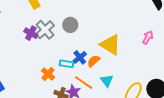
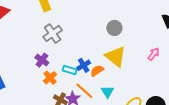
gray circle: (70, 25) -> (114, 28), moved
purple cross: (31, 33) -> (42, 60), moved

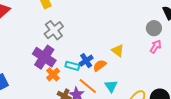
gray circle: (114, 28) -> (154, 28), moved
yellow triangle: (116, 57) -> (118, 51), size x0.6
purple cross: (42, 60) -> (44, 57), size x1.6

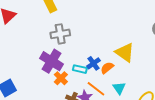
gray cross: (54, 30) -> (60, 34), turned 30
yellow triangle: (118, 51) -> (125, 52), size x1.5

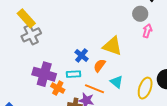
gray cross: (60, 34) -> (31, 35), moved
blue cross: (93, 63) -> (82, 55), moved

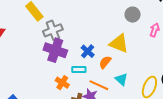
gray circle: (140, 14) -> (133, 15), moved
gray cross: (31, 35) -> (53, 30), moved
purple cross: (44, 74) -> (55, 50), moved

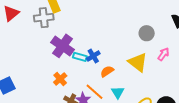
gray cross: (53, 30) -> (44, 18), moved
yellow triangle: (119, 43) -> (138, 62), moved
cyan rectangle: (79, 69) -> (80, 57), moved

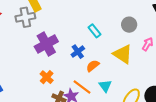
purple cross: (62, 46) -> (46, 44), turned 30
cyan rectangle: (80, 57) -> (95, 31), moved, turned 40

